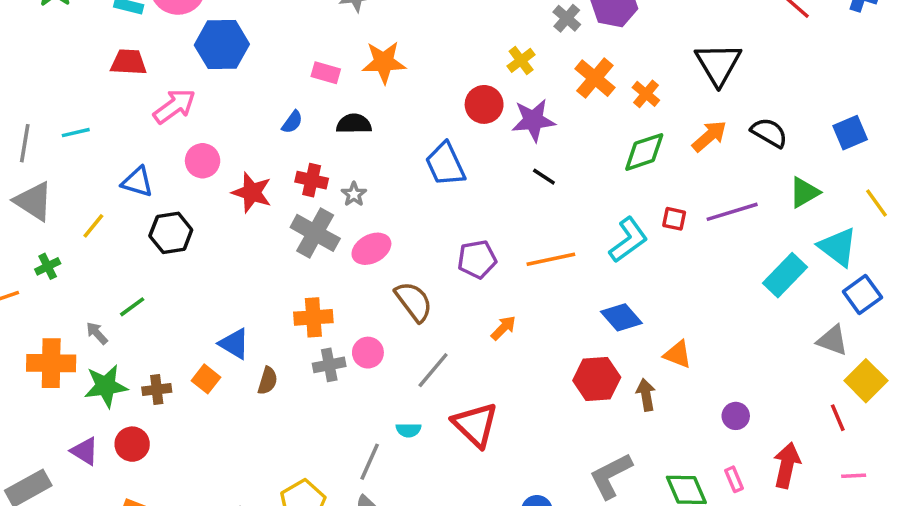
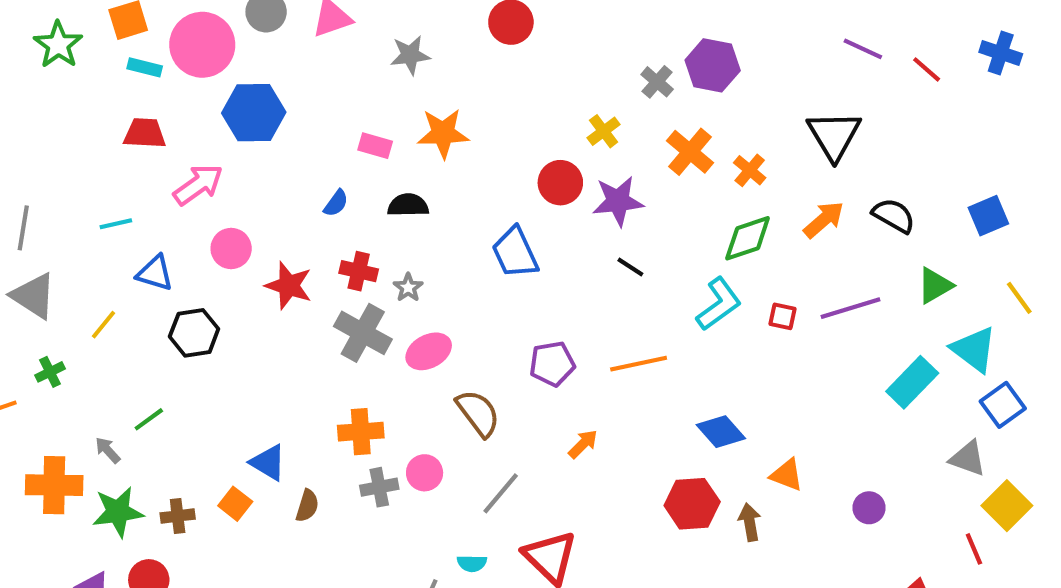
cyan line: (76, 133) -> (116, 224), moved
cyan L-shape: (628, 240) -> (719, 304), moved
purple circle: (736, 416) -> (869, 508), moved

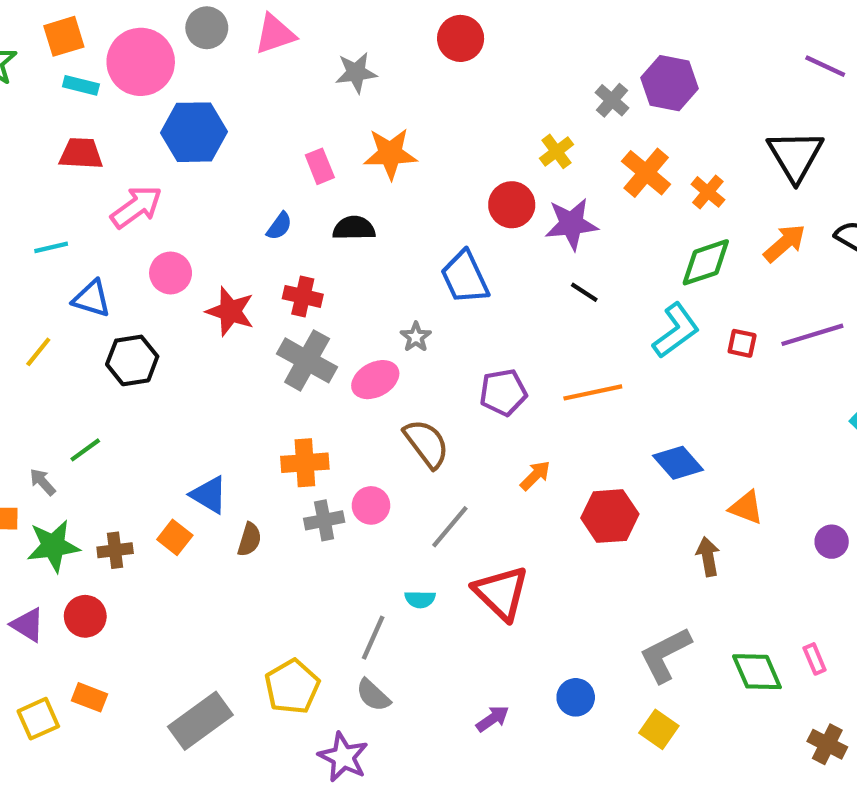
pink rectangle: (375, 146) -> (320, 166), turned 52
gray star: (408, 288) -> (416, 337), moved
red hexagon: (692, 504) -> (610, 516), moved

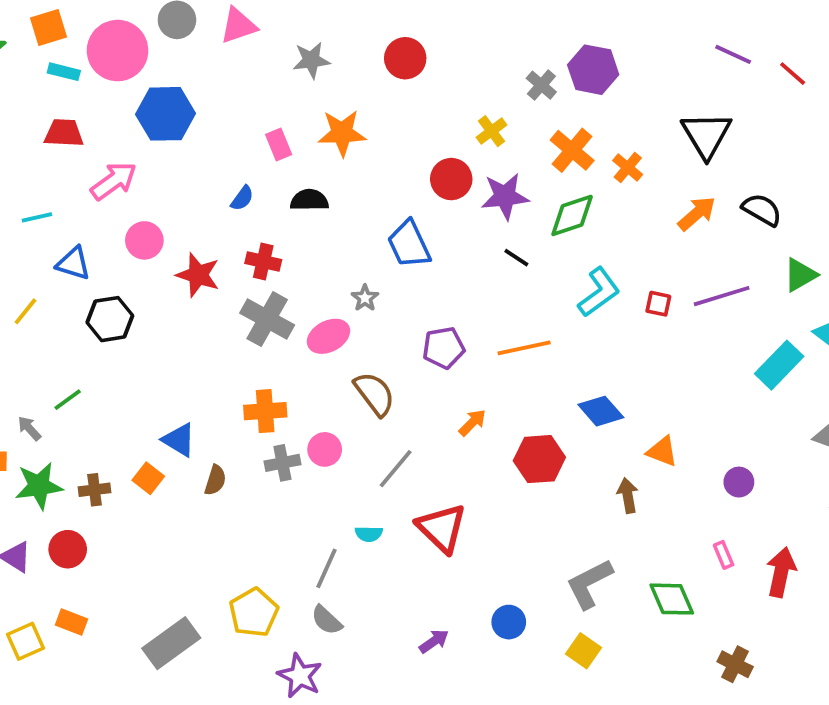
red circle: (461, 38) -> (405, 58), moved
green diamond: (706, 262) -> (572, 215), moved
pink rectangle: (815, 659) -> (724, 555), moved

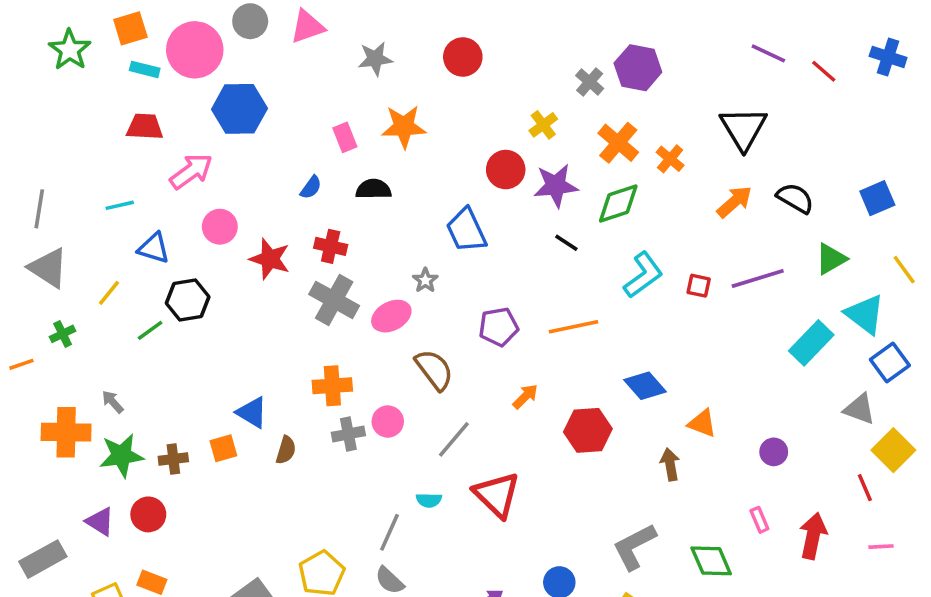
green line: (68, 400) -> (150, 330), moved
orange square: (148, 478) -> (223, 448), turned 36

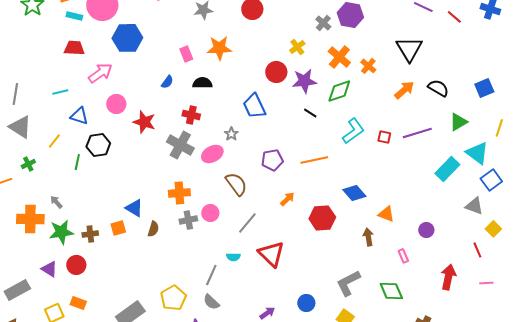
red cross: (331, 246) -> (191, 115), moved
yellow line: (904, 270) -> (499, 128), turned 54
green line: (150, 330) -> (77, 162), turned -42
yellow square: (893, 450) -> (493, 229), size x0.7
pink rectangle: (759, 520) -> (403, 256), moved

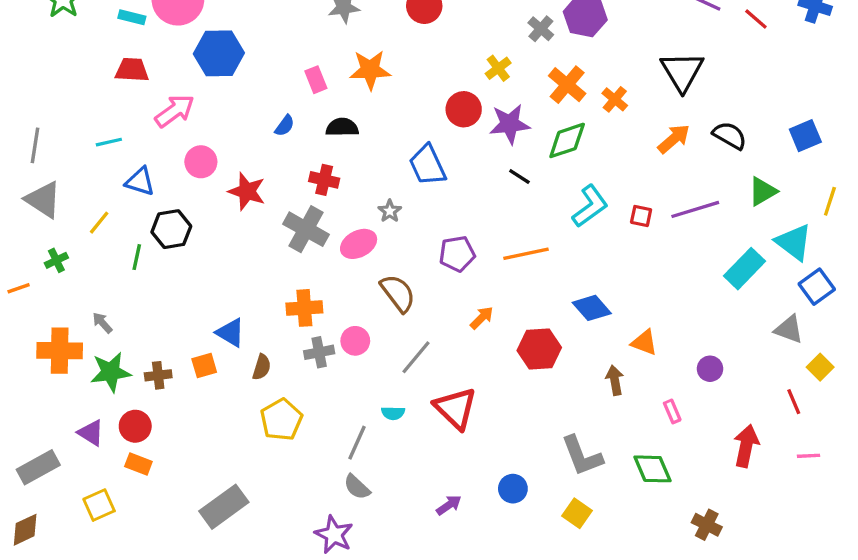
gray L-shape: (348, 283) -> (582, 456), turned -84
yellow pentagon: (173, 298) -> (281, 420), moved
orange rectangle: (78, 303) -> (138, 464), moved

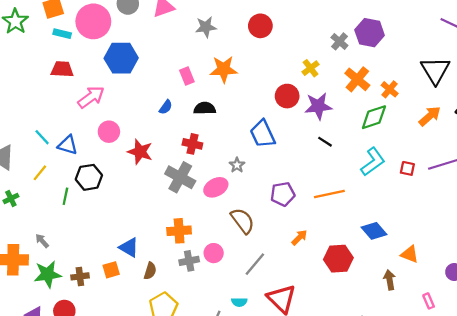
green diamond: (567, 140) -> (374, 117), moved
cyan line: (109, 142) -> (42, 137), moved, turned 60

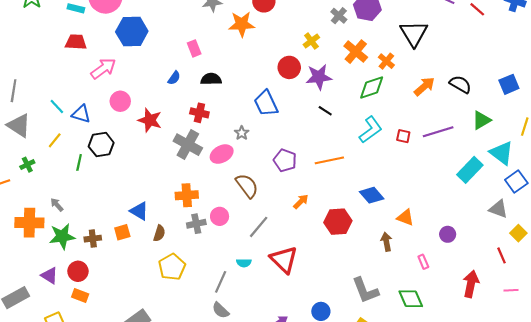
orange star: (224, 69) -> (242, 24), moved
black triangle: (435, 70) -> (414, 34), moved
purple pentagon: (283, 194) -> (285, 160), turned 30

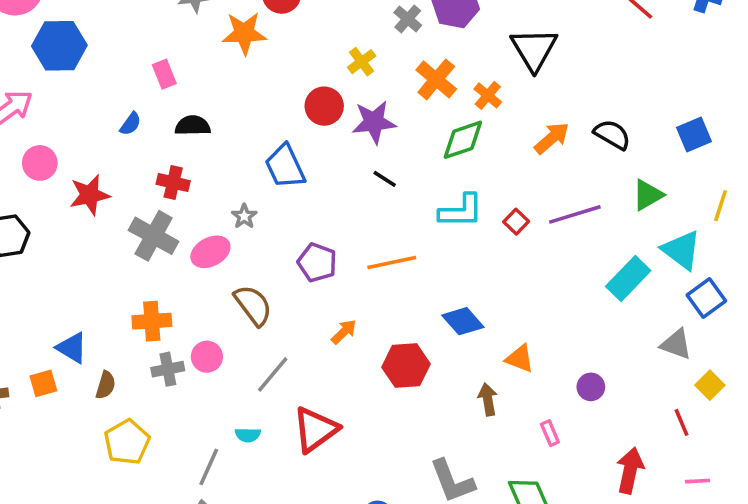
red star: (150, 120) -> (90, 195), turned -30
cyan L-shape: (371, 130) -> (461, 211), turned 36
red square: (403, 136) -> (516, 222), turned 32
red triangle: (284, 260) -> (315, 430), turned 40

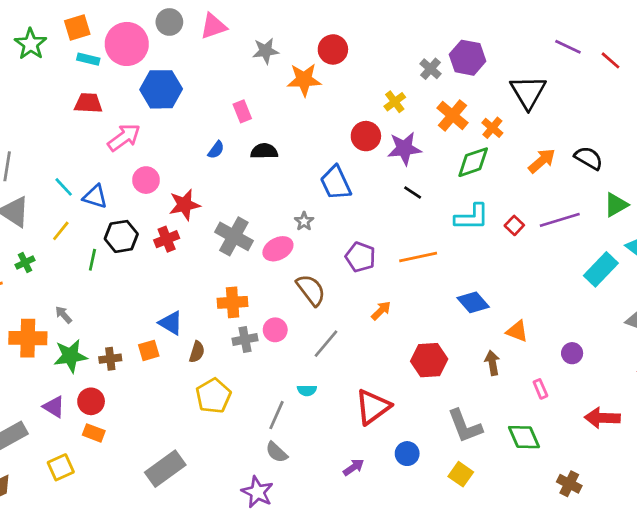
red cross: (173, 182) -> (167, 239), moved, turned -35
red hexagon: (406, 366) -> (429, 360), moved
red triangle: (315, 430) -> (373, 407), moved
red arrow: (630, 470) -> (602, 418), turned -100

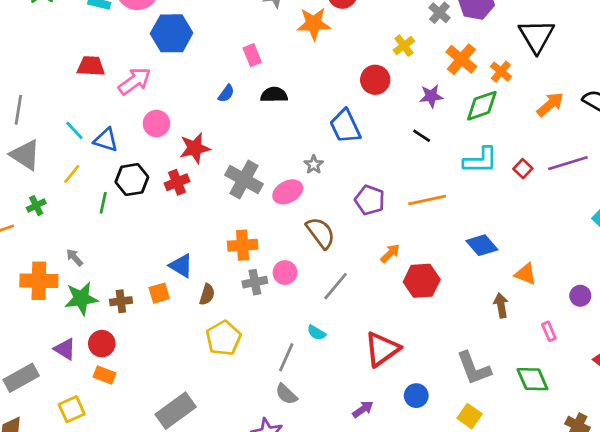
red trapezoid: (88, 103) -> (91, 66), moved
purple star: (404, 148) -> (431, 96), moved, size x0.7
red hexagon: (429, 360) -> (422, 281), moved
cyan semicircle: (307, 390) -> (316, 333), turned 30

